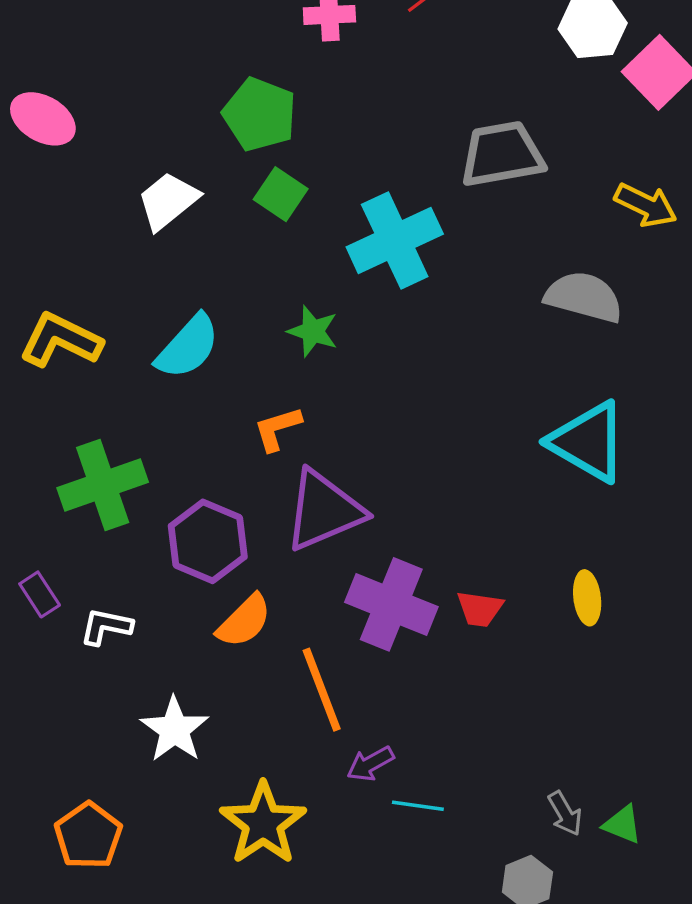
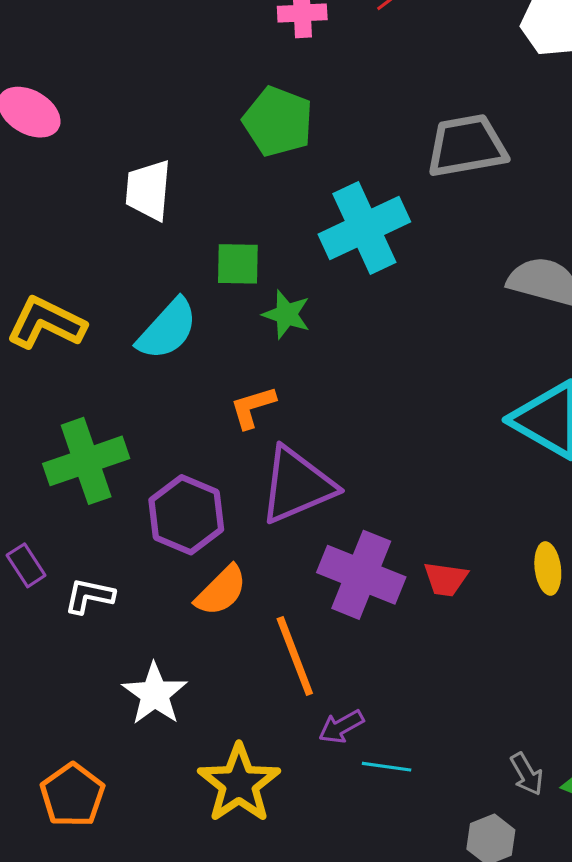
green pentagon: (260, 114) -> (278, 122), moved
green square: (281, 194) -> (238, 264), moved, turned -33
white trapezoid: (168, 201) -> (148, 190), turned -46

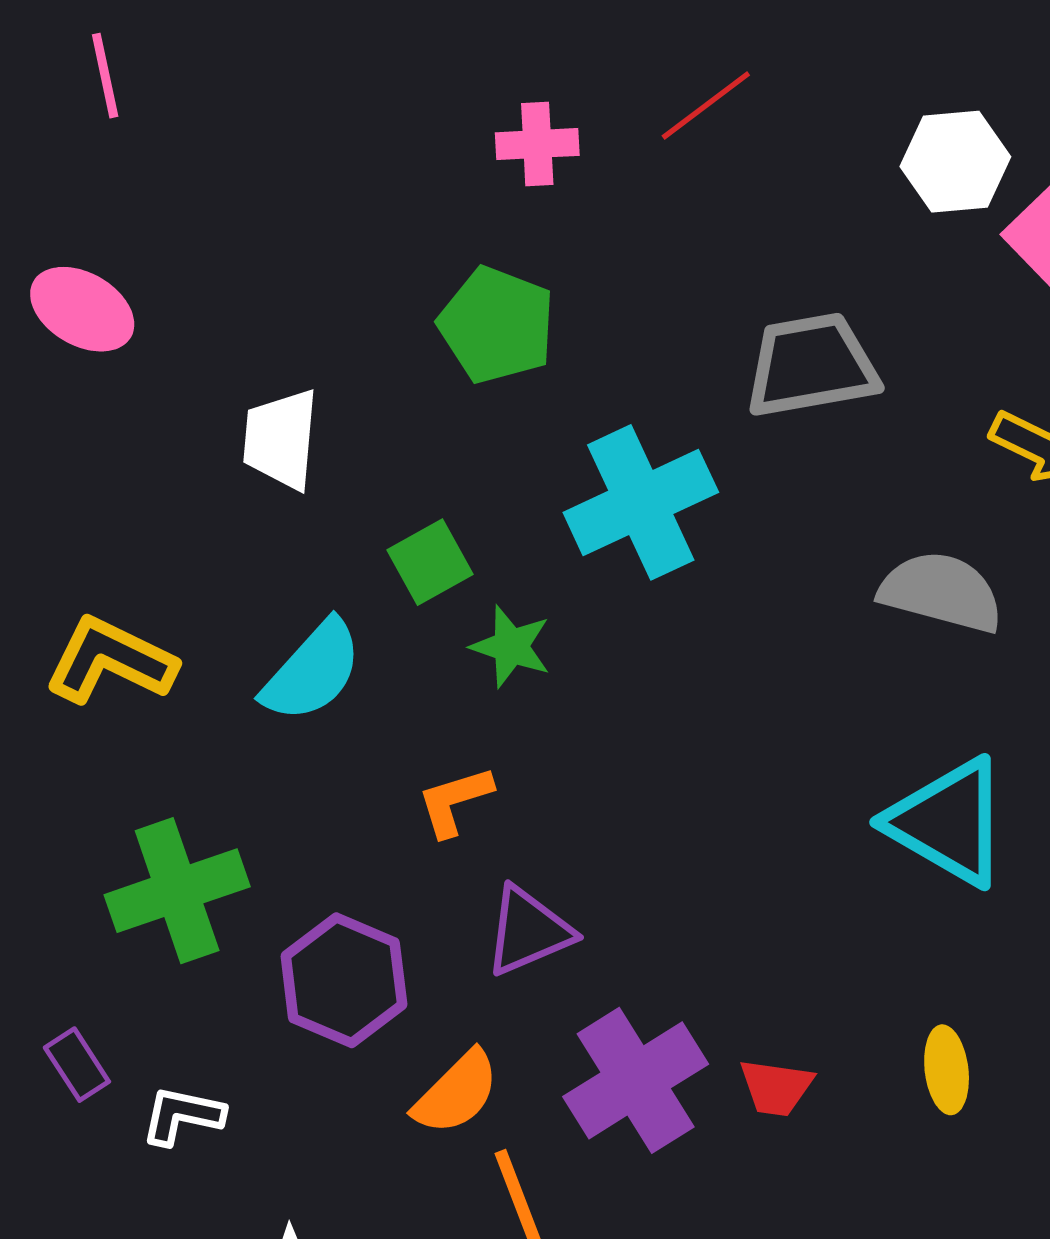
green square: (238, 264) -> (430, 562), turned -30
purple triangle: (297, 485) -> (528, 931), size x0.7
purple cross: (361, 575) -> (636, 1080), turned 36
orange semicircle: (221, 591) -> (456, 1093), moved

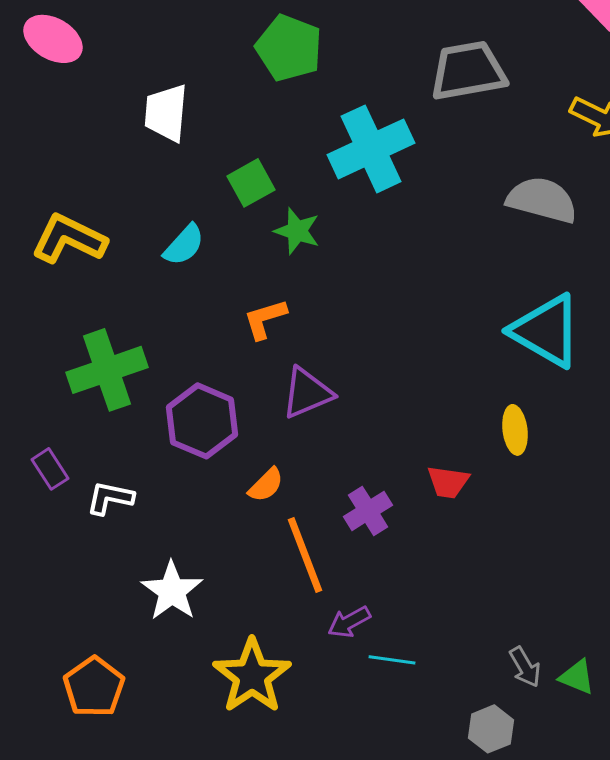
cyan semicircle: (312, 671) -> (184, 245), size x0.7
yellow ellipse: (947, 1070) -> (515, 430), moved
purple cross: (636, 1080) -> (368, 511), moved, size x0.6
orange semicircle: (456, 1093) -> (266, 485), size x0.7

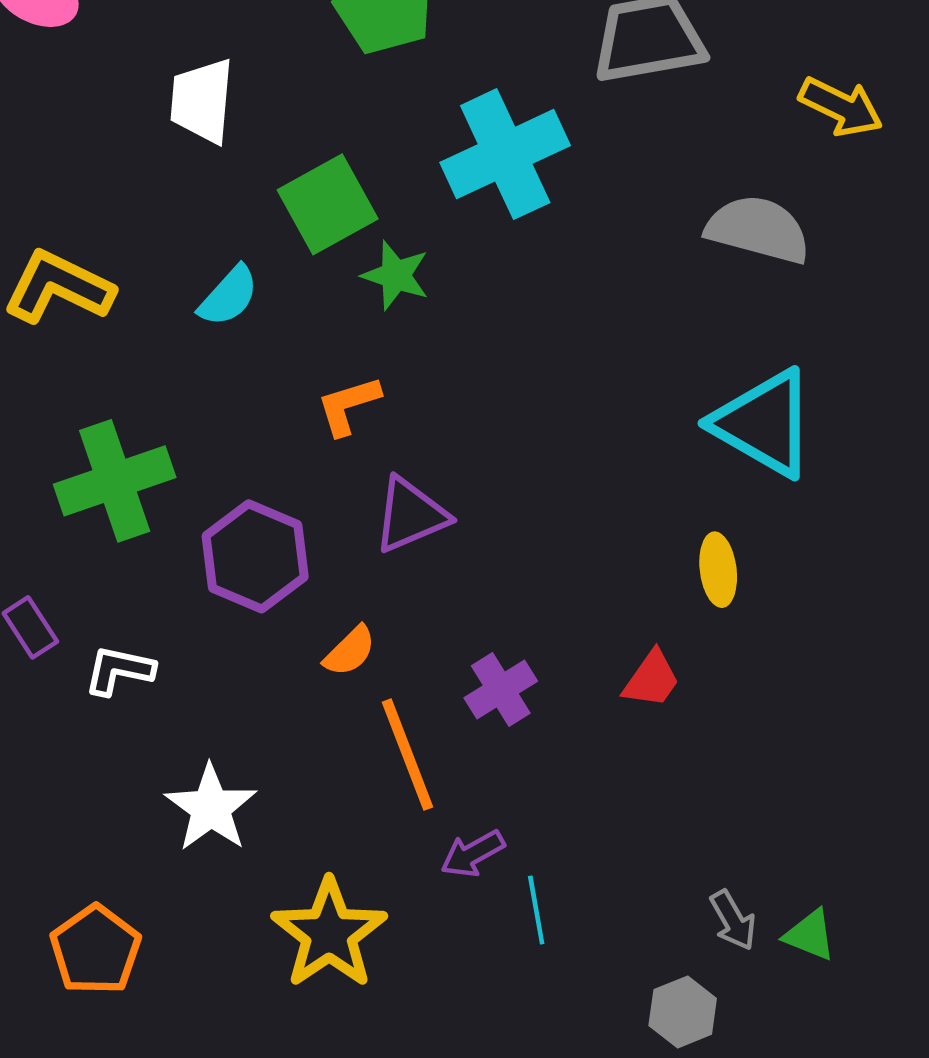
green square: (251, 183) -> (328, 204), size x1.4
red trapezoid: (448, 482) -> (652, 679), moved, turned -63
cyan line: (392, 660) -> (536, 910), turned 72

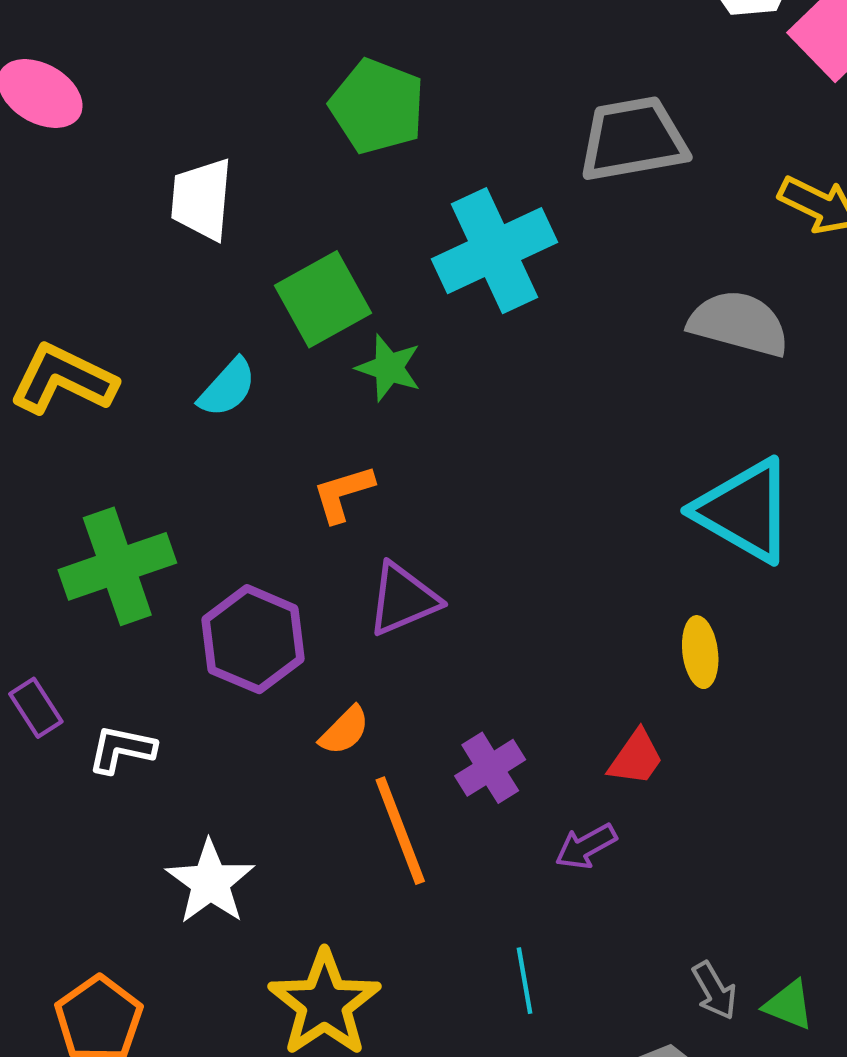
purple arrow: (473, 854) -> (586, 846), moved

